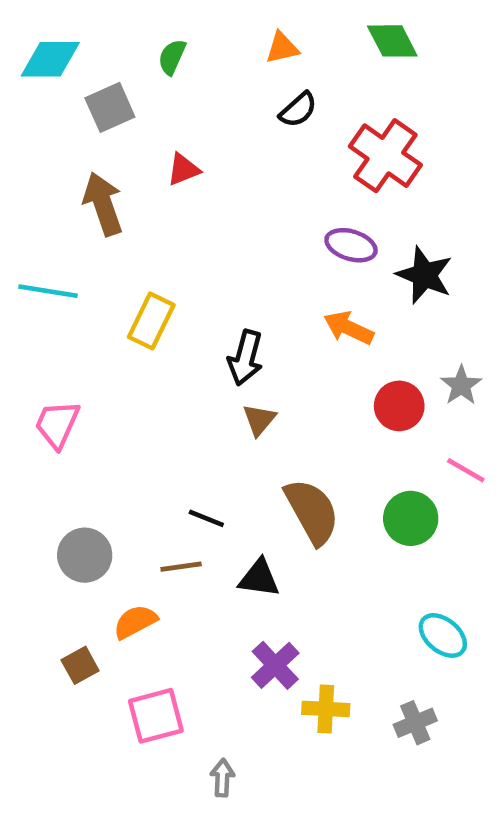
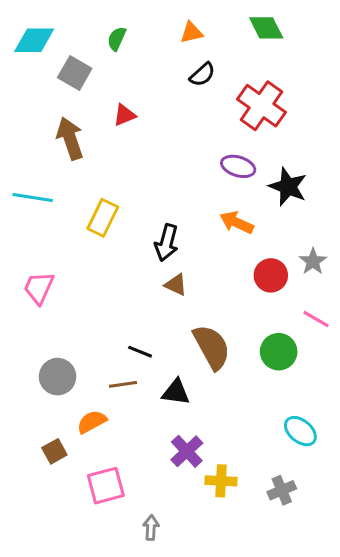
gray square: (110, 107) -> (75, 73), turned -36
brown triangle: (259, 420) -> (176, 285), turned -45

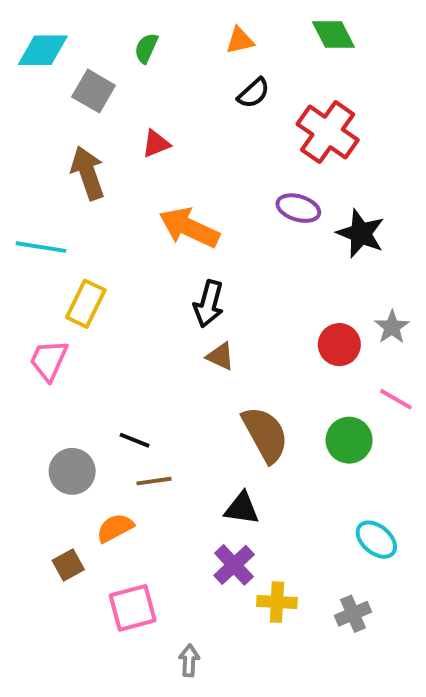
yellow rectangle: (103, 218) -> (86, 304), moved
orange arrow: (237, 222) -> (189, 228), moved, size x1.4
black line: (140, 352) -> (135, 440), moved
black triangle: (176, 392) -> (242, 508), moved

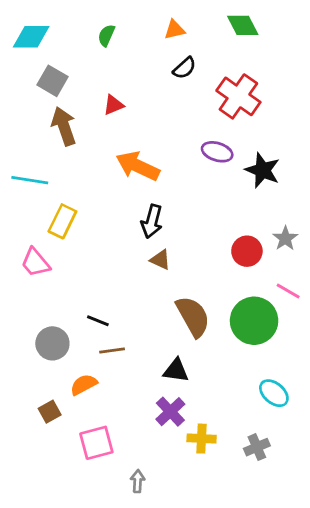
gray square: (94, 91) -> (52, 81), moved
pink trapezoid: (49, 360) -> (35, 263), turned -64
green circle: (349, 440) -> (254, 321), size x1.4

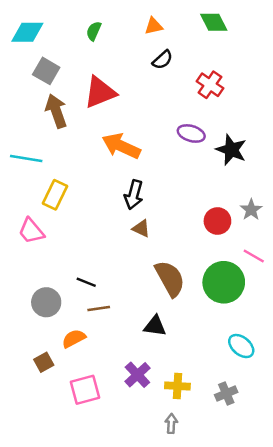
red cross: (238, 96) -> (210, 85), size x0.7
red triangle: (114, 105) -> (100, 92), size x1.8
purple cross: (170, 412) -> (137, 375), moved
gray arrow: (138, 481) -> (171, 424), moved

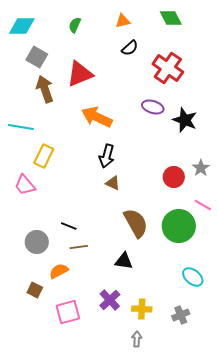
red cross: (210, 85) -> (168, 68), size x1.4
brown square: (44, 362) -> (35, 290), turned -35

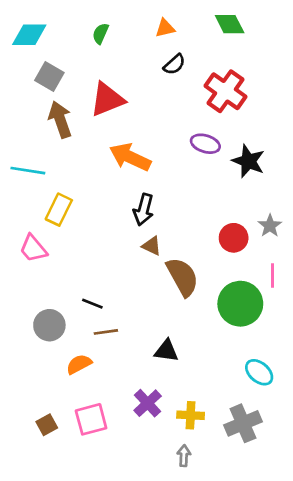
pink line: (203, 205) -> (273, 275), turned 60
brown semicircle: (136, 223) -> (182, 277), moved
brown square: (35, 290) -> (47, 425), moved, turned 35
gray cross: (181, 315) -> (243, 423), size x1.5

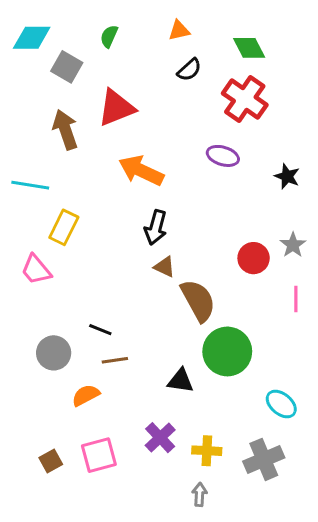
green diamond: (230, 24) -> (249, 48), moved
gray square: (49, 76) -> (67, 67), moved
black star: (248, 161) -> (287, 176), moved, size x0.7
green circle: (240, 304) -> (227, 351), moved

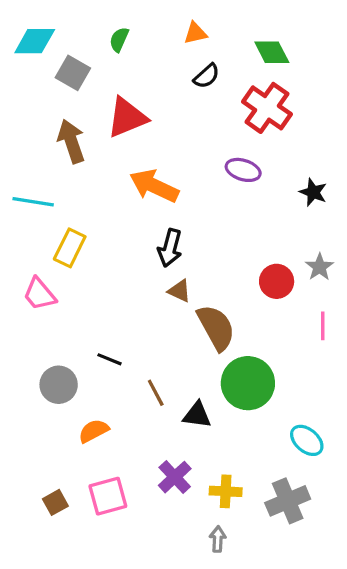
brown line: (115, 360) -> (156, 393), moved, turned 70

